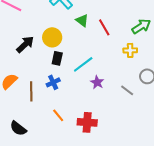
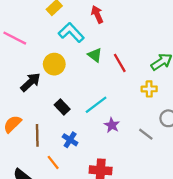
yellow circle: (52, 37) -> (54, 64), moved
black rectangle: (57, 58) -> (62, 107), moved, turned -56
blue cross: (53, 82) -> (70, 140), moved, turned -32
orange line: (58, 115) -> (53, 162), moved

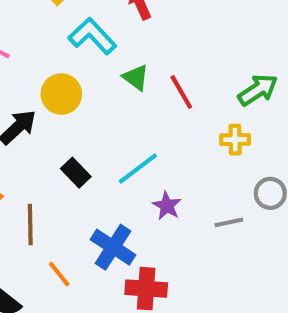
gray line: (146, 134) -> (229, 222), turned -49
blue cross: (70, 140) -> (113, 247), moved, size x1.5

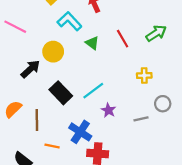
green arrow: (258, 90) -> (156, 33), moved
red line: (181, 92) -> (123, 39), moved
black rectangle: (76, 173) -> (61, 93), size x1.5
orange line: (59, 274) -> (52, 146), turned -40

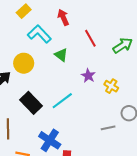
red line: (123, 39) -> (90, 38), moved
yellow cross: (144, 75) -> (111, 86), turned 32
purple star: (108, 110) -> (88, 76), moved

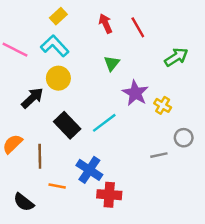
cyan L-shape: (39, 34) -> (55, 46), moved
red line: (90, 38) -> (138, 27), moved
green triangle: (61, 55) -> (112, 63), moved, turned 32
purple star: (88, 76) -> (135, 93), size x1.5

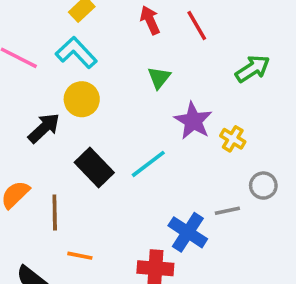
blue cross: (89, 170) -> (188, 232), moved

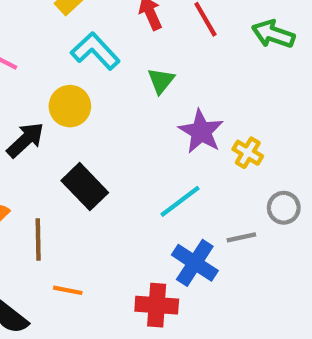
cyan L-shape: (76, 52) -> (95, 51), moved
green arrow: (253, 69) -> (273, 34), moved, turned -128
cyan line: (148, 164) -> (180, 201), moved

